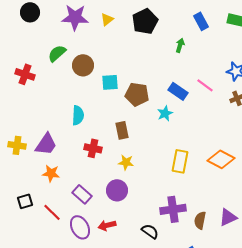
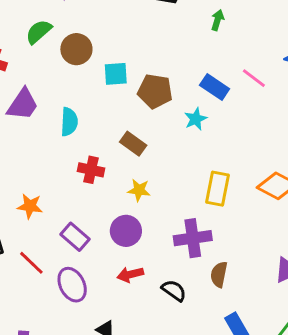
brown rectangle: (122, 130) -> (133, 144), turned -42
purple trapezoid: (46, 144) -> (23, 104), moved
purple cross: (173, 209) -> (193, 238), moved
brown semicircle: (200, 220) -> (219, 274), moved
red arrow: (107, 225) -> (130, 274), moved

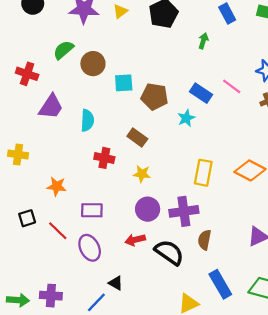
purple circle: (126, 231) -> (148, 209), moved
purple rectangle: (75, 237) -> (92, 210), turned -40
black semicircle: (174, 290) -> (169, 252), size x1.5

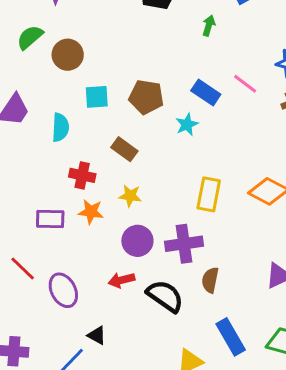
cyan square: (124, 83) -> (97, 97), moved
orange star: (57, 186) -> (91, 212), moved
purple rectangle: (92, 210) -> (50, 219), moved

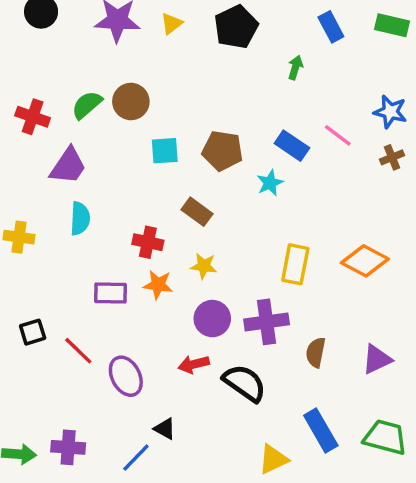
green semicircle: (30, 37) -> (87, 105), moved
cyan semicircle: (60, 127) -> (80, 218), moved
brown semicircle: (210, 280) -> (316, 352), moved

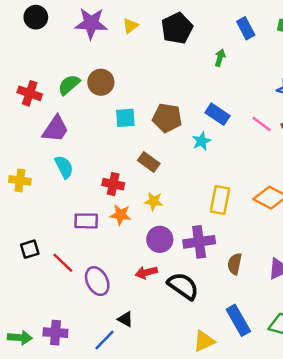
pink line: (338, 135) -> (262, 124), moved
cyan semicircle: (80, 218) -> (64, 167), turned -30

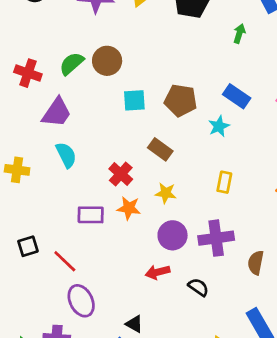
red cross: (113, 184) -> (121, 174), turned 30
yellow rectangle: (220, 200) -> (224, 182), moved, size x0.7
purple ellipse: (97, 281) -> (81, 301), moved
black semicircle: (183, 286) -> (198, 287), size x0.6

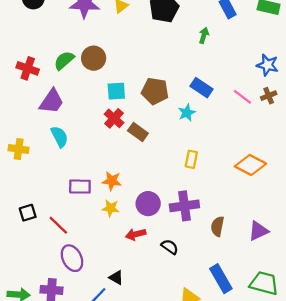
red cross: (121, 174) -> (114, 118), moved
yellow star: (166, 193) -> (111, 208), moved

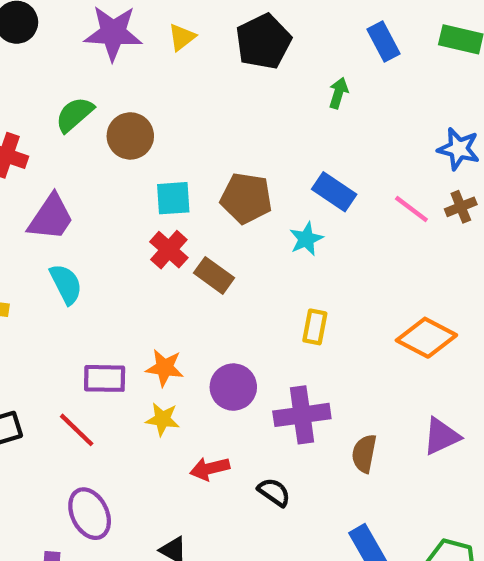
green semicircle: (64, 60) -> (75, 115), moved
purple circle: (148, 204) -> (233, 387), moved
red line: (58, 225) -> (77, 430), moved
purple triangle: (258, 231) -> (441, 436), moved

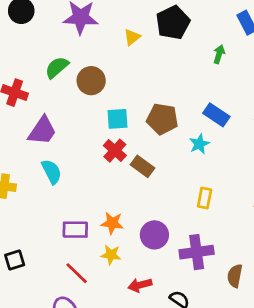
yellow triangle: (182, 37) -> (132, 37), moved
red line: (77, 430) -> (77, 273), moved

